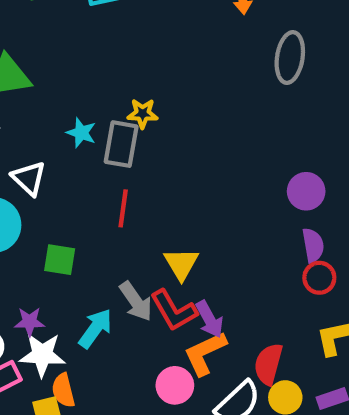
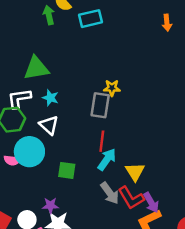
cyan star: (81, 133) -> (50, 98), moved
cyan arrow: (95, 328) -> (107, 159), moved

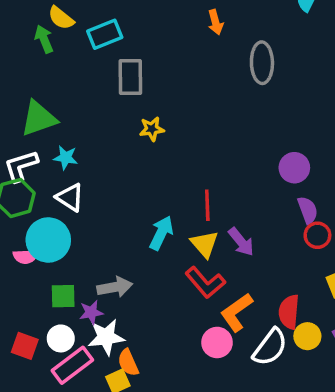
gray rectangle: (100, 105) -> (130, 77), moved
red line: (102, 141) -> (207, 205), moved
green square: (67, 170) -> (63, 296), moved
gray arrow: (110, 193) -> (115, 287), moved, turned -55
purple arrow: (151, 203) -> (241, 242), moved

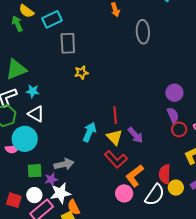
purple circle: (294, 168) -> (174, 93), moved

